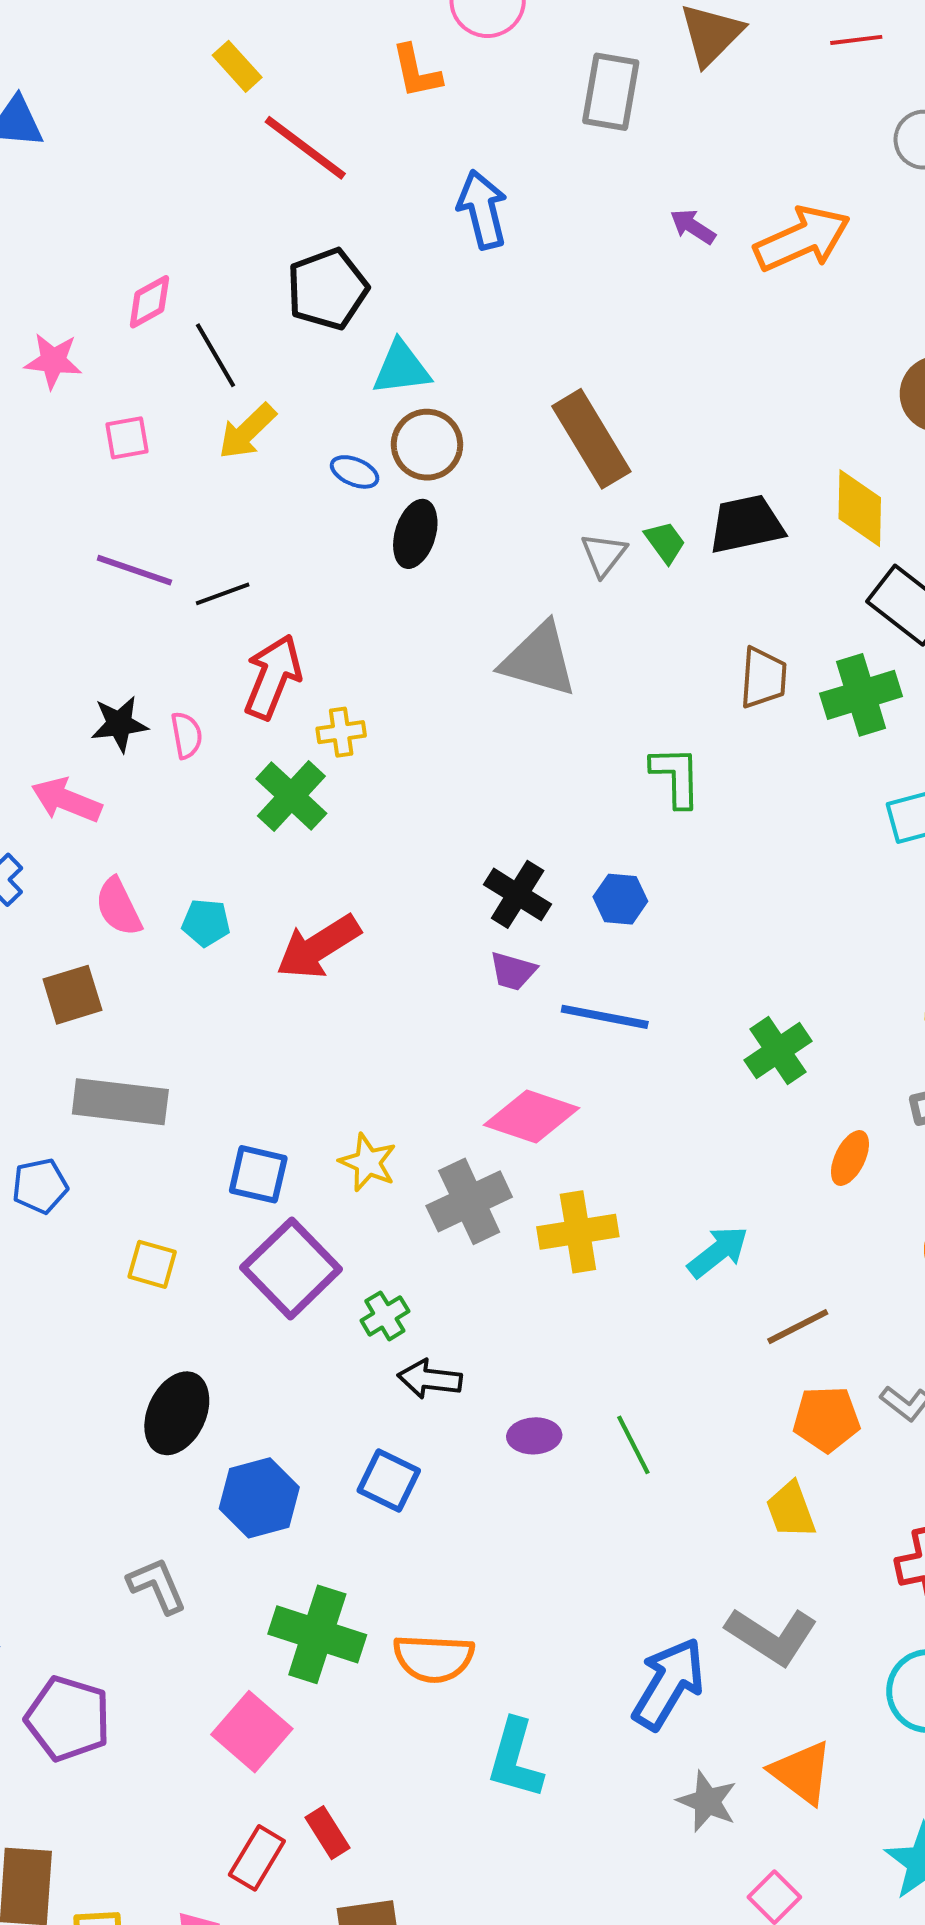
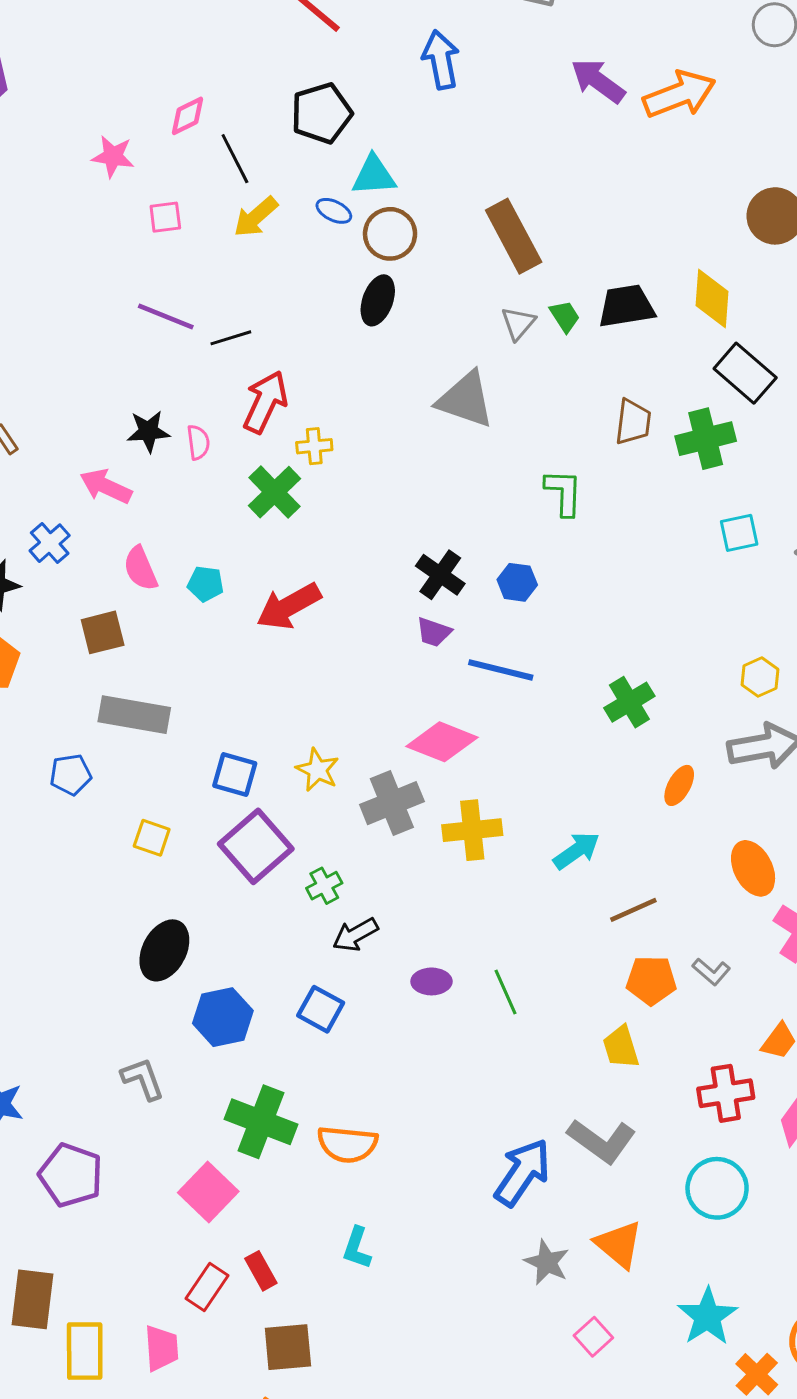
purple arrow: (693, 227) -> (598, 81), size x1.6
blue ellipse: (355, 472) -> (334, 211), moved
black arrow: (430, 1379) -> (355, 935), turned -39
cyan L-shape: (515, 1759) -> (357, 1248), moved, size x0.7

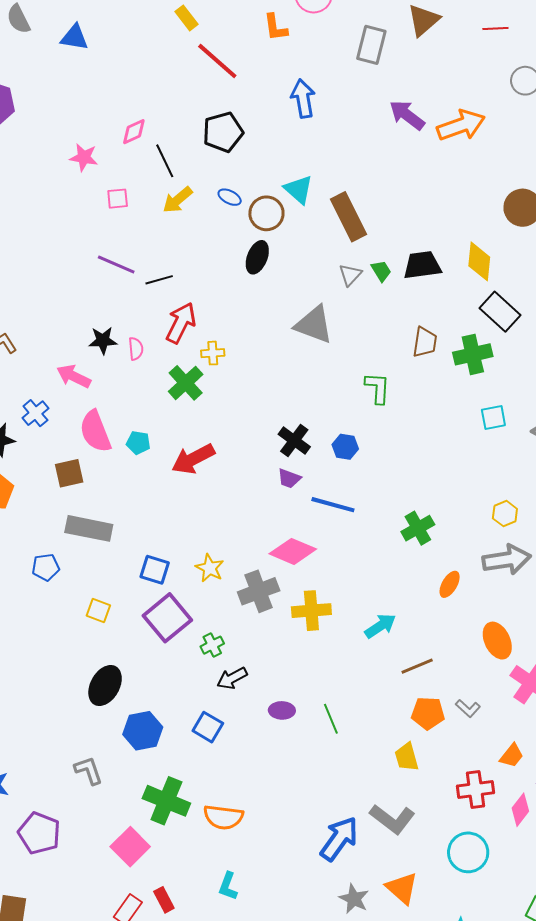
cyan triangle: (374, 175) -> (299, 190), moved, turned 44
pink semicircle: (140, 568) -> (95, 431), size x1.4

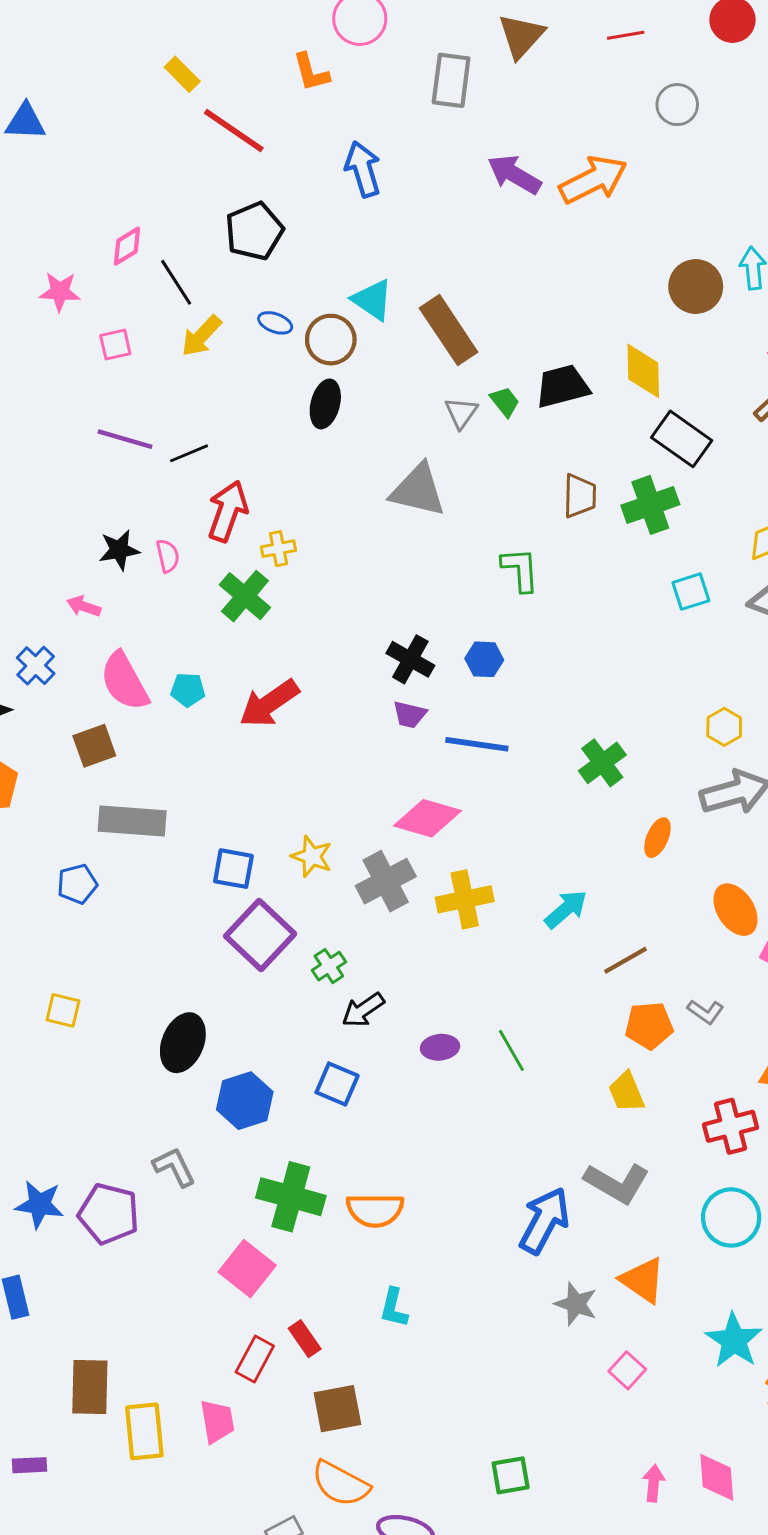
pink arrow: (74, 376) -> (84, 606), size x0.7
yellow square: (98, 610) -> (63, 1010), moved
purple pentagon: (39, 833) -> (109, 1214), moved

